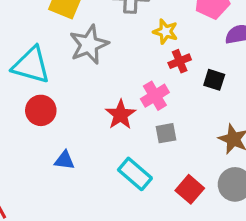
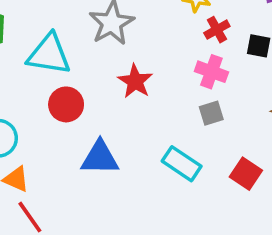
pink cross: (155, 96) -> (211, 72), moved, turned -32
red star: (121, 115) -> (135, 81), moved
blue triangle: (65, 160) -> (100, 158), size x1.6

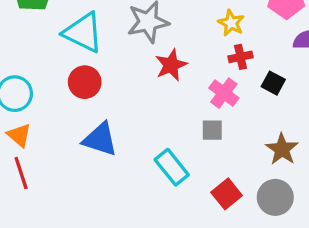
red star: (135, 81) -> (171, 65), moved

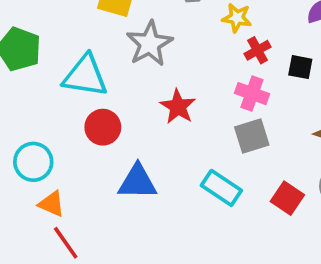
red star: (171, 65) -> (178, 107), moved
gray square: (212, 130) -> (252, 136), size x1.4

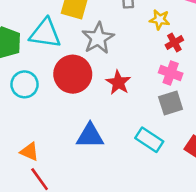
cyan triangle: (85, 76) -> (45, 33), moved
red circle: (103, 127) -> (73, 74), moved, size x1.5
cyan circle: (33, 162) -> (24, 84), moved

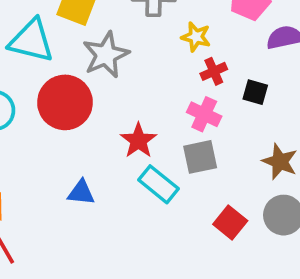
red star: (118, 83) -> (138, 141), moved
blue triangle: (90, 136) -> (81, 193), size x0.7
cyan rectangle: (149, 140) -> (159, 184), moved

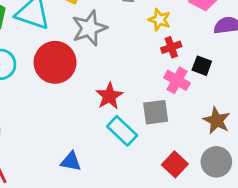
pink cross: (204, 114) -> (177, 80), moved
blue triangle: (81, 193) -> (71, 161), moved

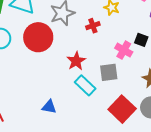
red cross: (171, 47) -> (93, 26), moved
red square: (175, 164) -> (122, 109), size x1.5

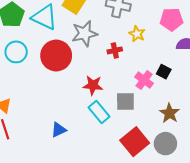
red star: (76, 61) -> (93, 85), turned 30
blue triangle: (49, 107) -> (59, 130), turned -42

